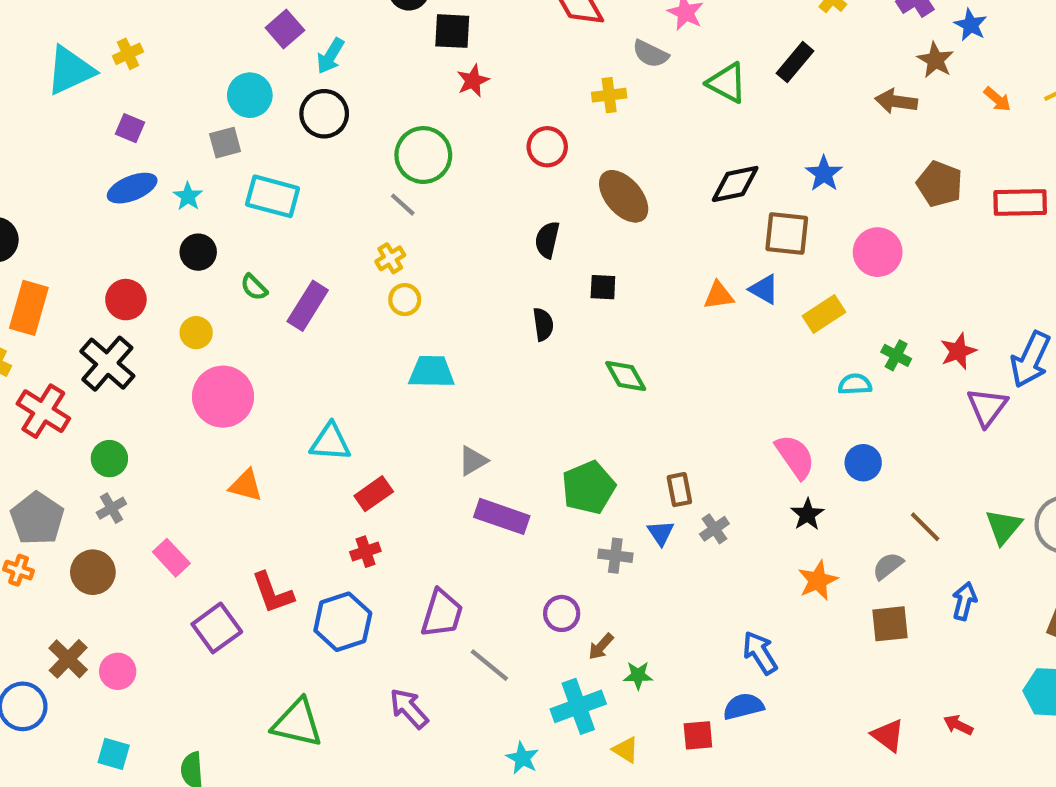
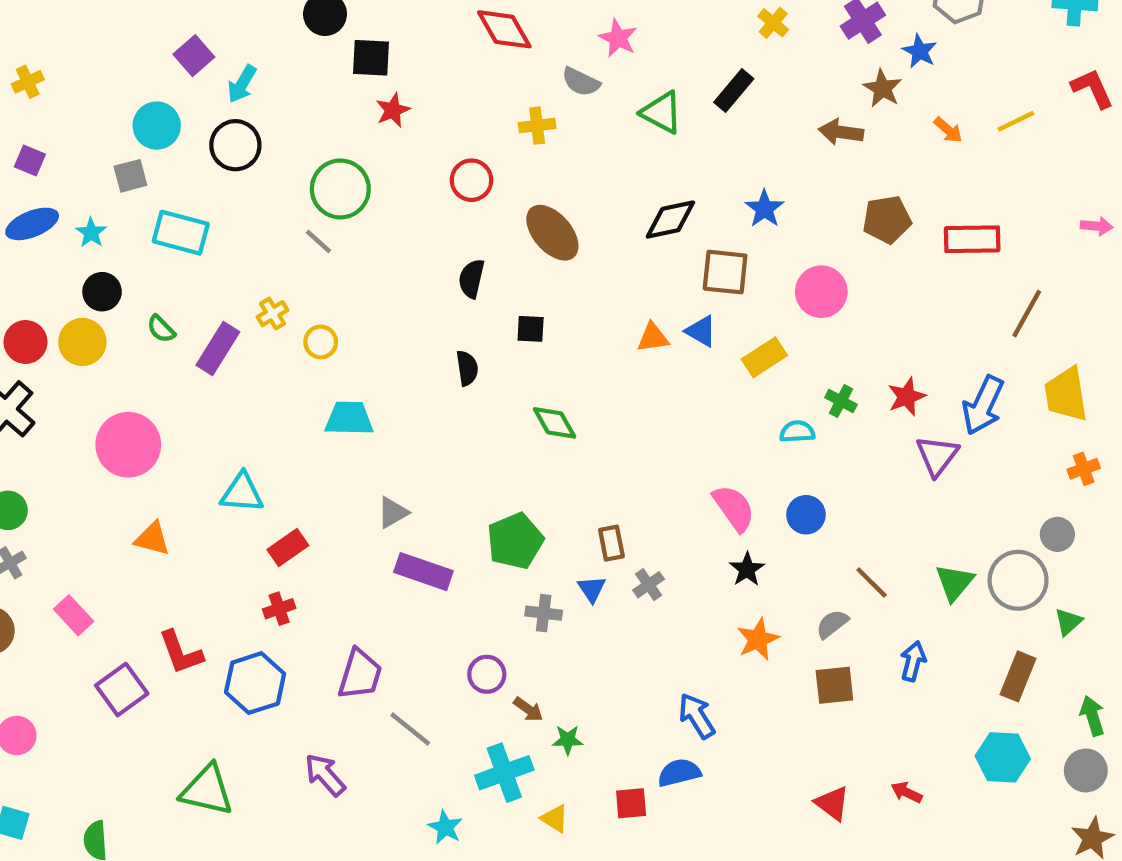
brown pentagon: (940, 184) -> (887, 220), turned -30
yellow cross: (390, 258) -> (273, 314), moved
yellow circle: (196, 333) -> (82, 342), moved, size x1.4
brown arrow: (601, 647) -> (528, 709), turned -96

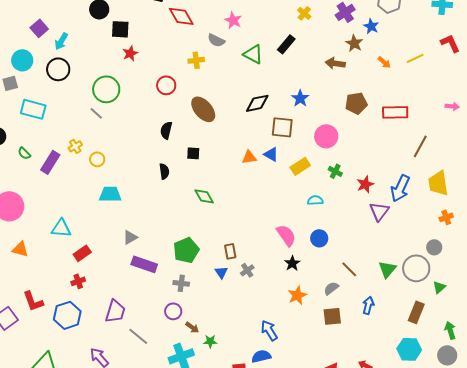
green cross: (841, 401) -> (335, 171), moved
gray cross: (544, 613) -> (181, 283), moved

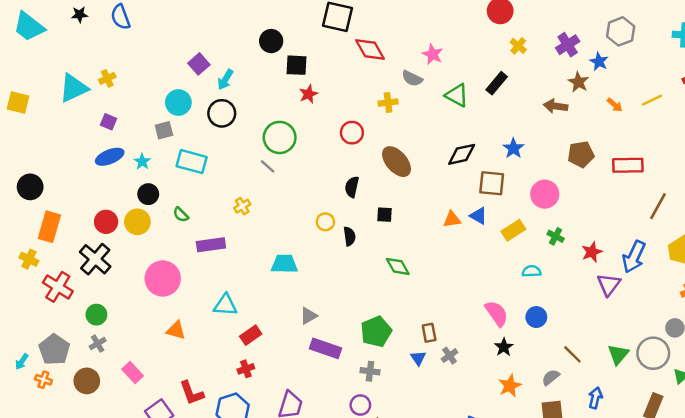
yellow circle: (97, 159) -> (325, 222), moved
purple rectangle: (50, 162) -> (211, 245), moved, turned 50

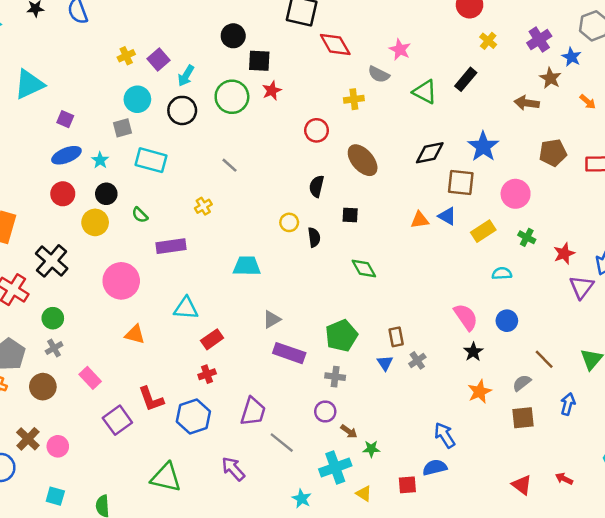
yellow cross: (107, 78) -> (126, 56), moved
green circle: (280, 137) -> (232, 97), moved
blue star: (513, 148) -> (483, 147), size x1.4
red circle: (106, 222) -> (63, 194), moved

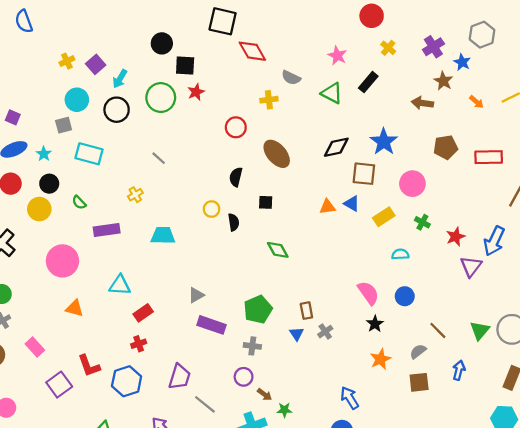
pink star: (400, 49) -> (337, 56), moved
cyan trapezoid: (247, 266) -> (163, 236), moved

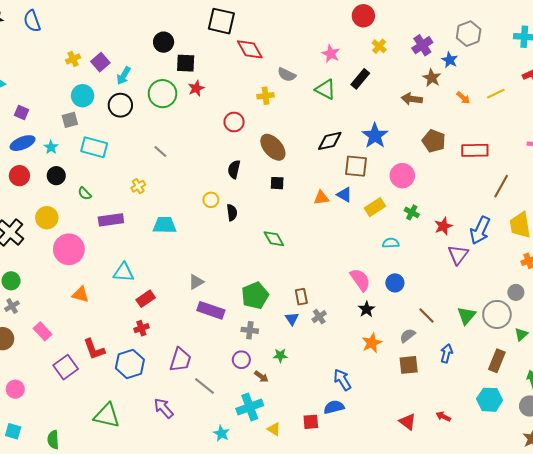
brown pentagon: (446, 147) -> (434, 141), turned 30
black square: (266, 202) -> (277, 183), moved
yellow circle: (39, 209) -> (47, 218), moved
green star: (284, 410) -> (280, 356), moved

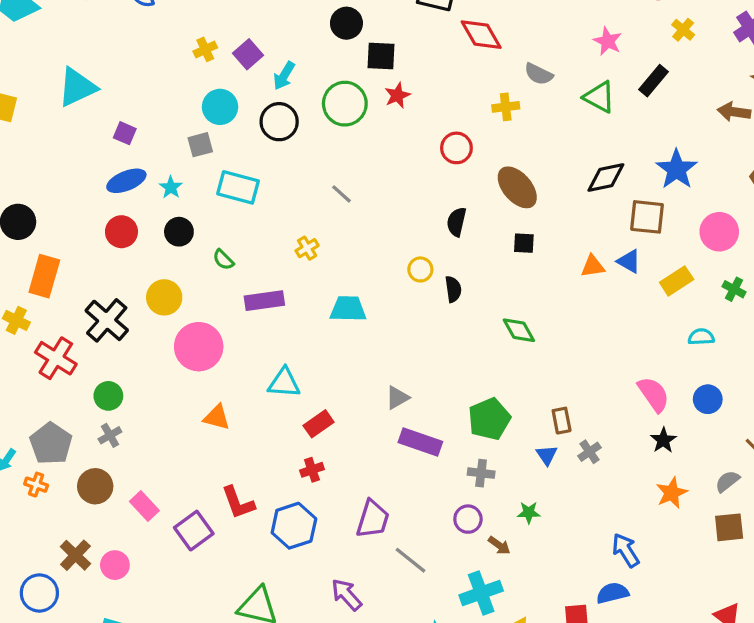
pink rectangle: (43, 331) -> (144, 506), moved

